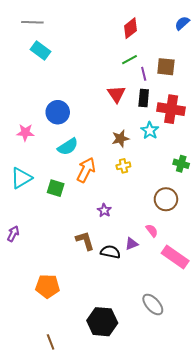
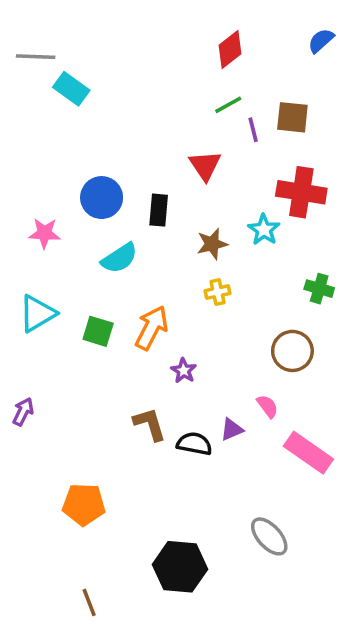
gray line: (32, 22) -> (36, 57), moved
black rectangle: (144, 98) -> (159, 210), moved
orange arrow: (86, 170) -> (152, 328), moved

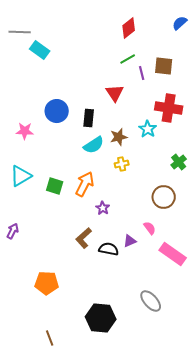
cyan semicircle: (119, 258) -> (94, 145), moved
green cross: (319, 289) -> (179, 162), turned 35
brown L-shape: (150, 424) -> (84, 238), turned -115

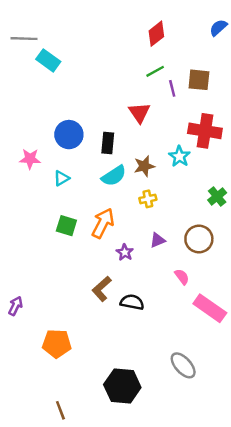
cyan triangle: (21, 176) -> (62, 178), moved, size x0.6
purple arrow: (13, 231) -> (15, 306), moved
purple triangle: (130, 241) -> (158, 240), moved

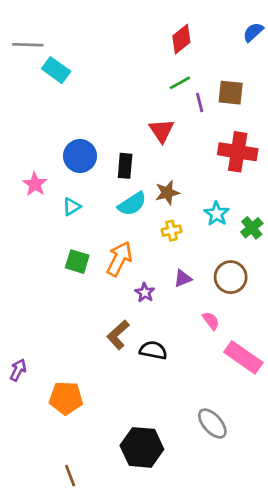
cyan star: (179, 156) -> (217, 214), moved
pink star: (30, 159) -> (35, 184), turned 30
purple arrow: (15, 306) -> (18, 370), moved

